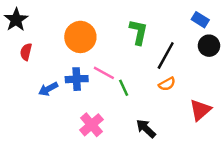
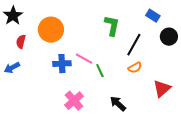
blue rectangle: (200, 20) -> (153, 16), moved
orange circle: (80, 37) -> (51, 30), moved
blue arrow: (48, 89) -> (12, 68), moved

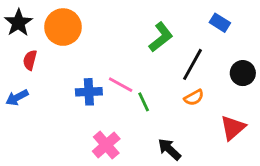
green L-shape: (112, 26) -> (161, 37), turned 40
orange circle: (51, 30) -> (63, 27), moved
black circle: (169, 37) -> (243, 73), moved

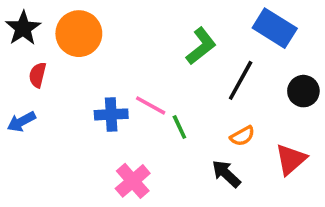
blue rectangle: (220, 23) -> (275, 28), size x1.6
orange semicircle: (194, 98) -> (242, 136), moved
black arrow: (169, 149) -> (226, 174), moved

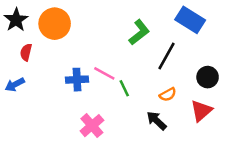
black circle: (303, 91) -> (208, 77), moved

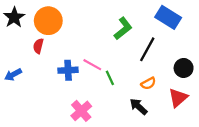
red semicircle: (26, 52) -> (38, 46), moved

